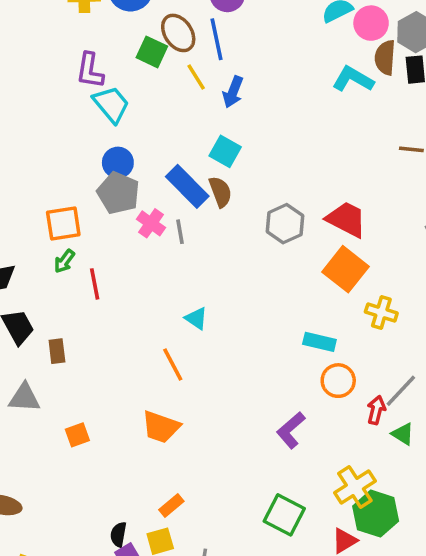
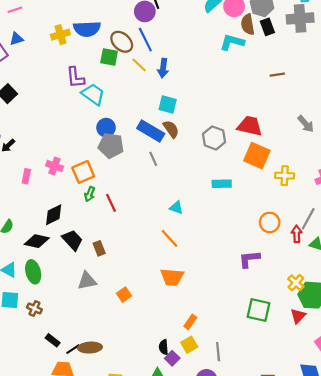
pink cross: (151, 223) -> (55, 166), moved
cyan rectangle: (319, 342) -> (222, 184), moved
purple L-shape: (291, 430) -> (249, 259), turned 50
yellow cross: (355, 487) -> (296, 283), size x0.7

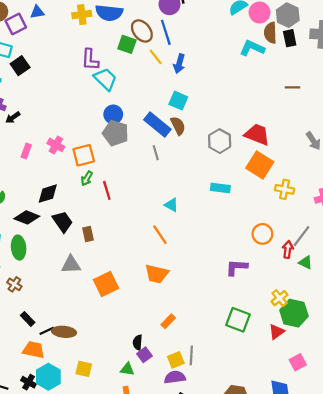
orange square: (124, 295) -> (106, 284), size x1.6
yellow square: (189, 345) -> (176, 360), moved

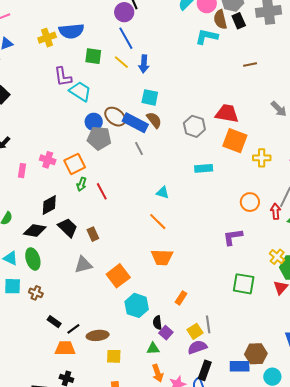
brown ellipse: (142, 31) -> (115, 117), moved
brown ellipse: (64, 332) -> (98, 335), moved
cyan hexagon: (48, 377) -> (137, 305), moved

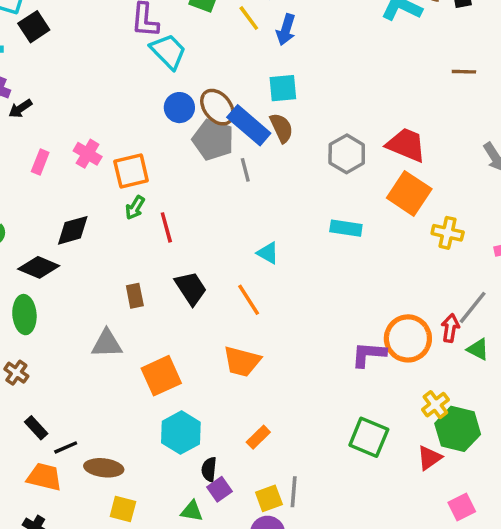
cyan square: (150, 97) -> (283, 88), turned -30
gray pentagon: (99, 138) -> (213, 140), moved
orange circle: (250, 202) -> (408, 338), moved, size x1.4
black trapezoid: (68, 228) -> (191, 288), moved

